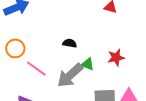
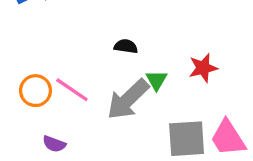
orange circle: (15, 48) -> (36, 91), moved
green triangle: (88, 64) -> (156, 80), turned 40

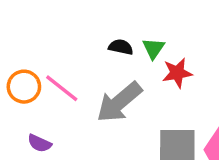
red star: (203, 68) -> (177, 73), moved
green triangle: (156, 80) -> (154, 48), moved

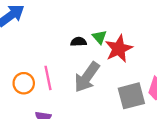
red star: (177, 73) -> (119, 49), size x1.4
pink line: (62, 88) -> (48, 78), turned 55

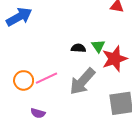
pink line: (48, 78) -> (47, 78), turned 70

